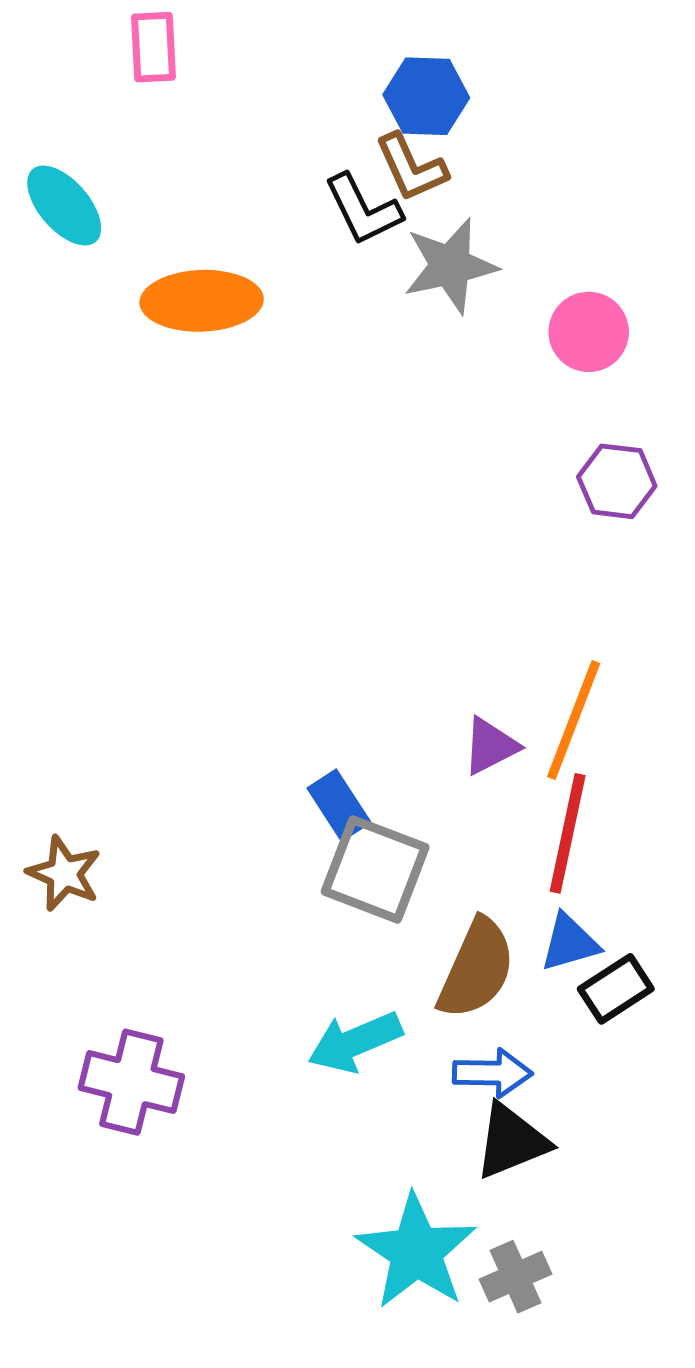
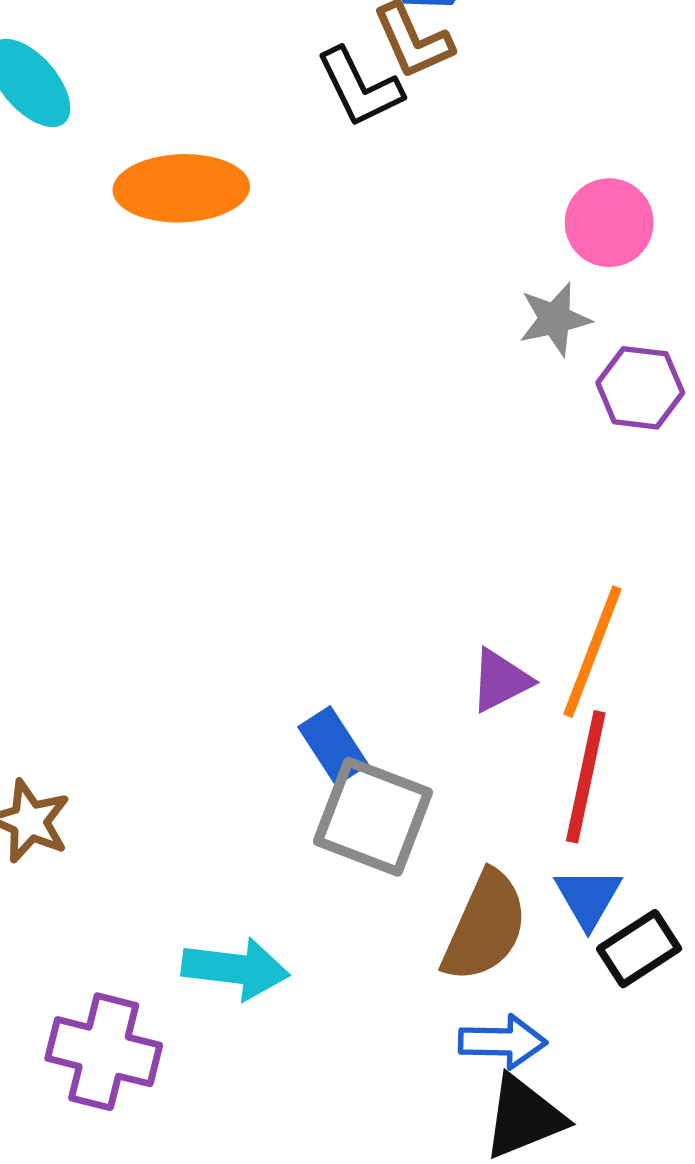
gray star: (450, 266) -> (555, 319), moved, size x0.7
blue triangle: (570, 943) -> (588, 898), turned -44
cyan arrow: (355, 1042) -> (236, 969), moved, turned -150

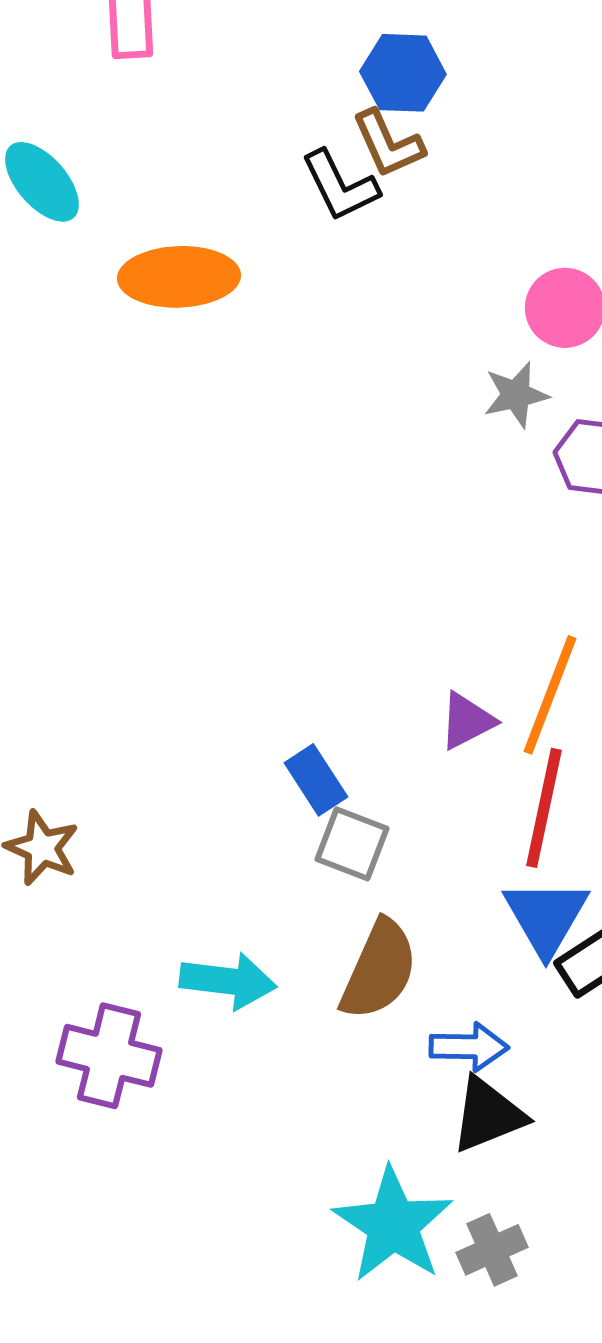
gray square: (373, 817) -> (352, 844), size x0.7
blue triangle: (588, 898) -> (546, 917), size x1.4
brown semicircle: (485, 926) -> (379, 970), moved

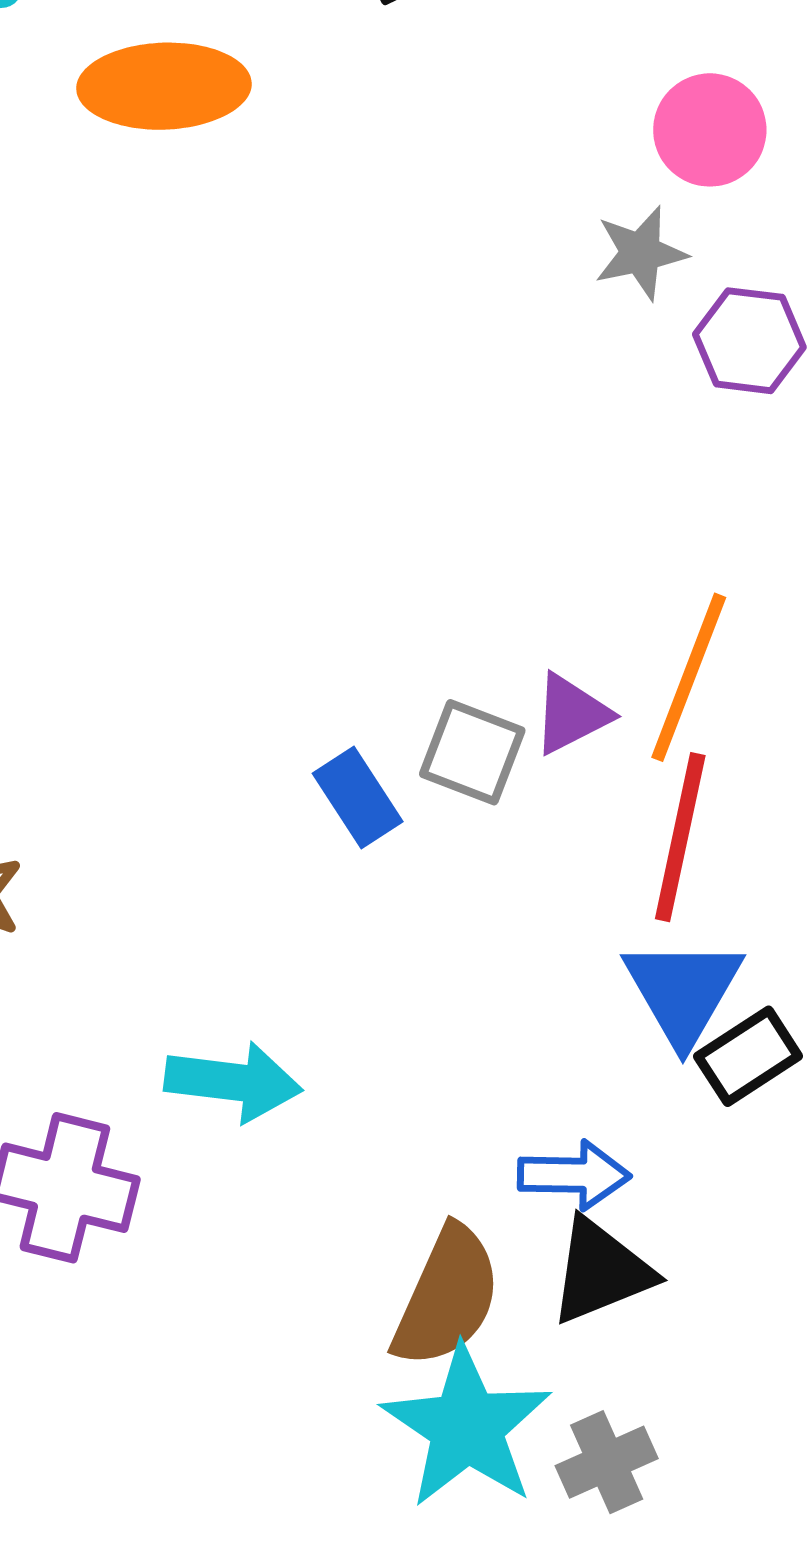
gray square: (352, 844) -> (472, 752), moved
brown semicircle: (379, 970) -> (447, 1297), moved

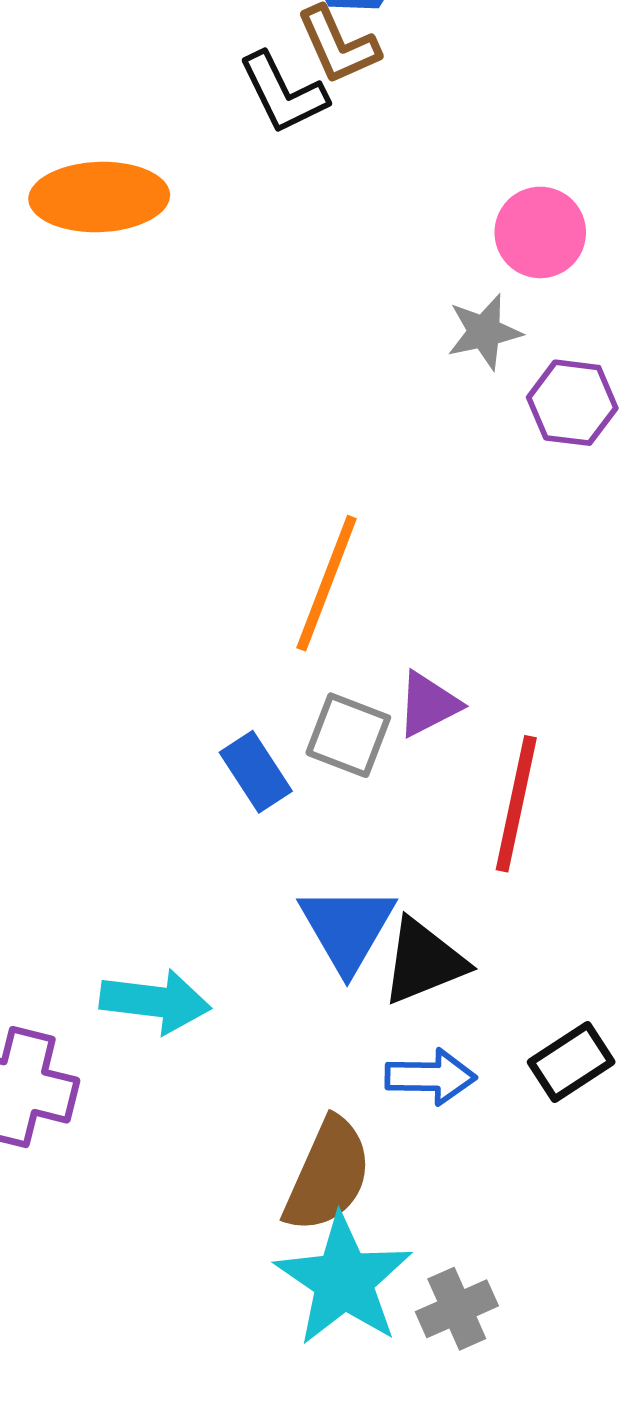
orange line: (689, 677) -> (327, 583), moved
blue triangle: (683, 991) -> (347, 928), moved
black rectangle: (748, 1056) -> (571, 1062), moved
black triangle: (601, 1271) -> (424, 961), moved

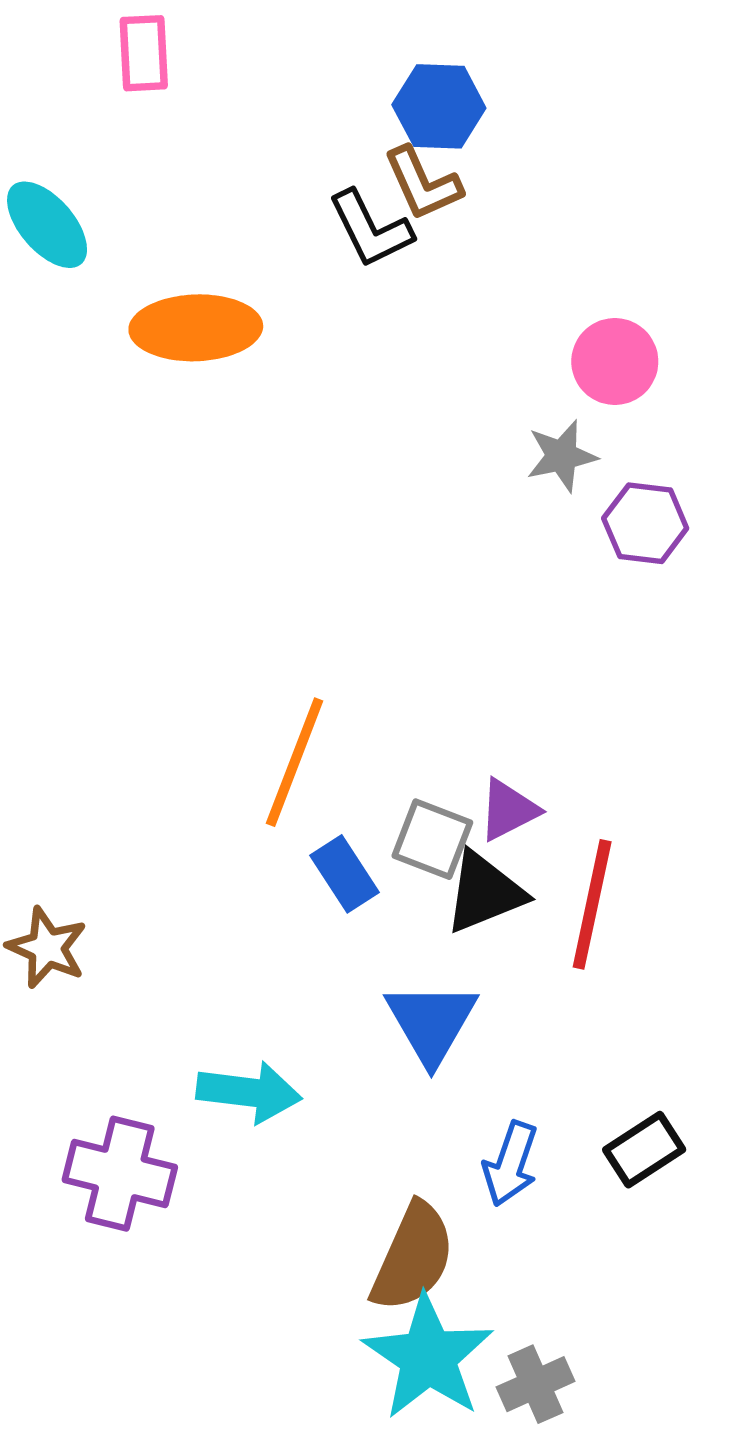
orange line: (327, 583) -> (295, 762), moved
black triangle: (424, 961) -> (485, 892), moved
blue arrow: (431, 1077) -> (511, 1164), turned 108

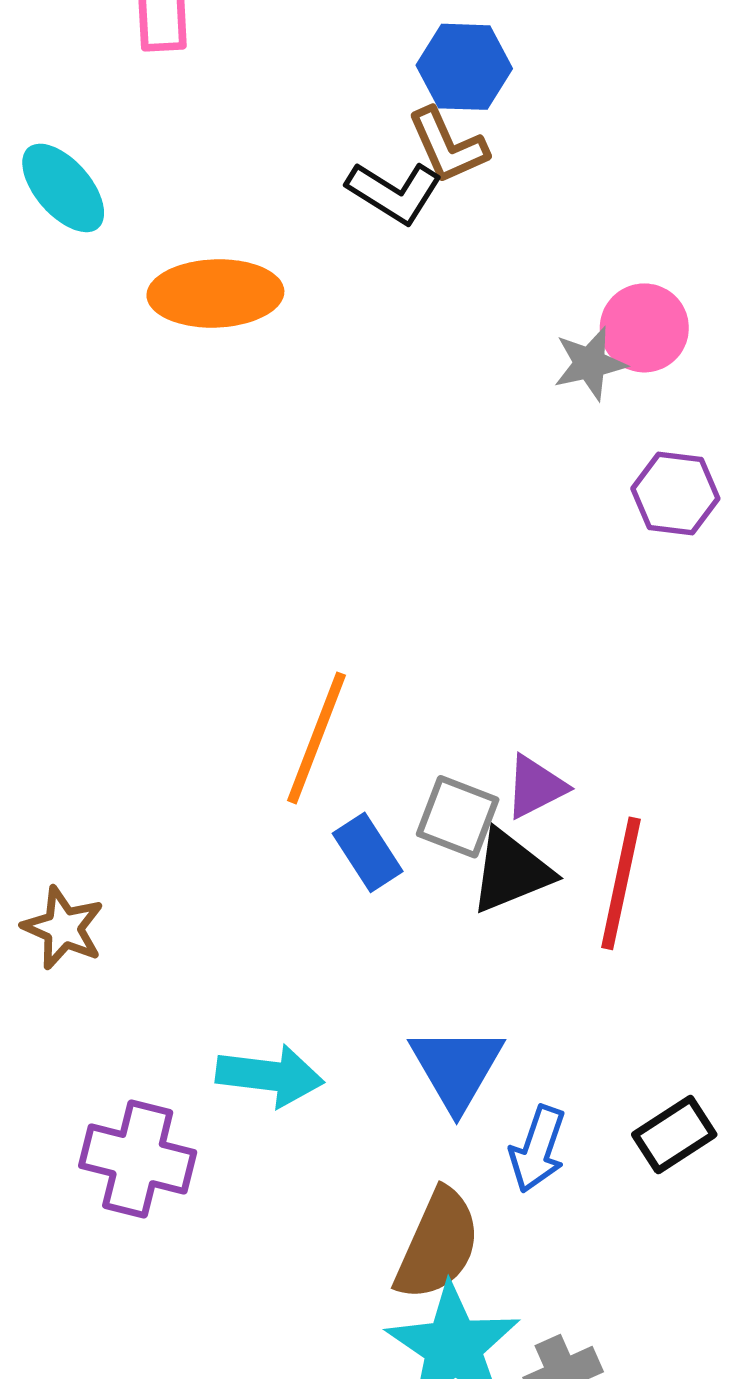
black L-shape: (371, 229) -> (394, 192), turned -32
gray star: (562, 456) -> (590, 363), moved
blue triangle: (431, 1023) -> (457, 1068), moved

